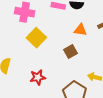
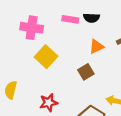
orange triangle: (80, 30) -> (97, 47), turned -32

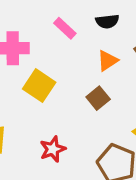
black semicircle: (91, 18) -> (107, 21), moved
pink rectangle: (70, 19) -> (65, 28), turned 42

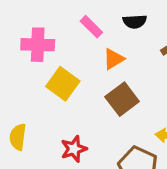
orange triangle: (108, 61) -> (114, 59), moved
brown square: (98, 98) -> (122, 99), size x1.4

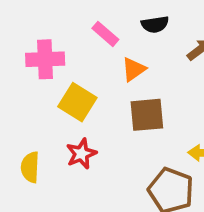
brown square: (122, 99) -> (147, 115), turned 36
red star: (74, 149) -> (81, 154), moved

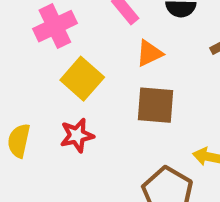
pink cross: (45, 59) -> (55, 26), turned -33

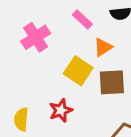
yellow square: (82, 79) -> (78, 71), moved

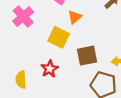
brown square: (112, 82) -> (87, 56), moved

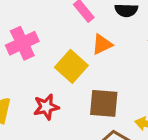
pink cross: (23, 17) -> (22, 43), moved

